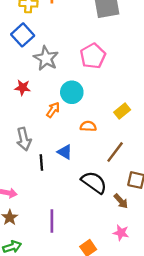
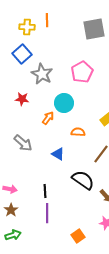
gray arrow: (24, 139) -> (23, 143), turned -36
black line: (41, 162) -> (45, 191), moved

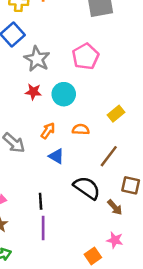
red star: (22, 99) -> (33, 92), moved
orange arrow: (48, 118) -> (48, 131), moved
orange square: (78, 236) -> (93, 256), moved

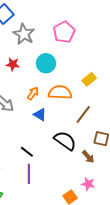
red star: (33, 92) -> (13, 64), moved
orange semicircle: (81, 129) -> (60, 92), size x1.6
black line: (41, 201) -> (27, 152), turned -48

